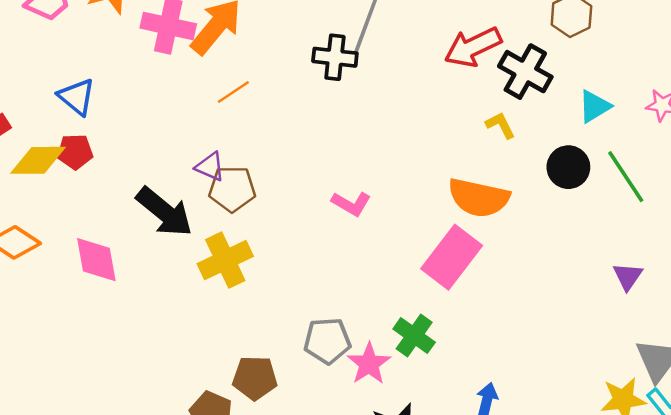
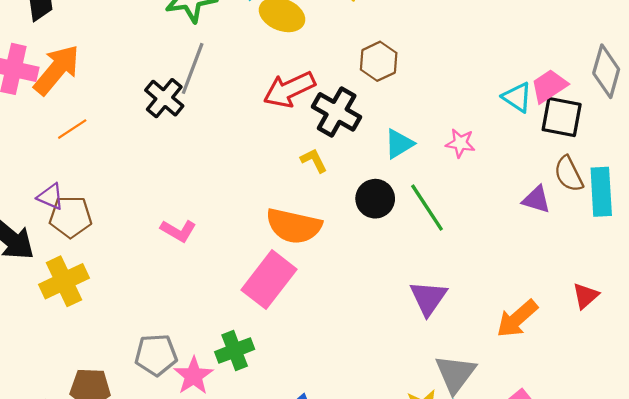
black cross: (335, 57) -> (164, 98), turned 33
purple triangle: (628, 276) -> (428, 298), size x1.4
green cross: (414, 336) -> (235, 350), turned 33

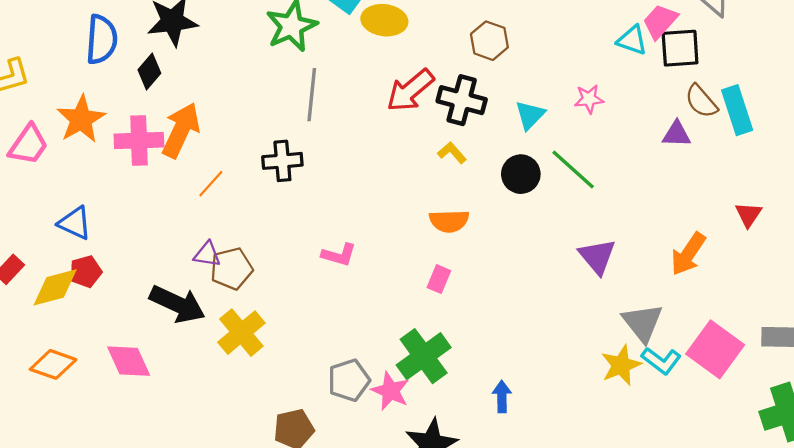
black cross: (164, 98) -> (282, 161), moved, turned -30
orange semicircle: (294, 226) -> (449, 221), size x0.7
pink rectangle: (269, 280) -> (439, 279), size x0.5
green cross: (235, 350) -> (424, 356), size x1.4

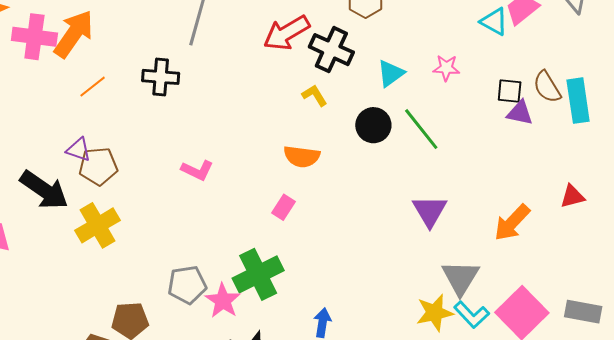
black square: (680, 48) -> (510, 91), moved, size x0.7
red triangle: (748, 215) -> (572, 196), turned 32

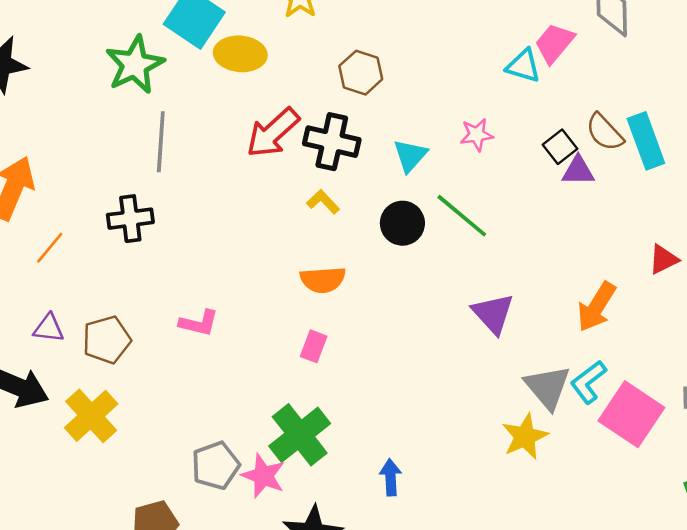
black square: (510, 91) -> (560, 147), turned -32
brown pentagon: (98, 166) -> (107, 340), moved
cyan L-shape: (472, 315) -> (588, 382), moved, turned 108

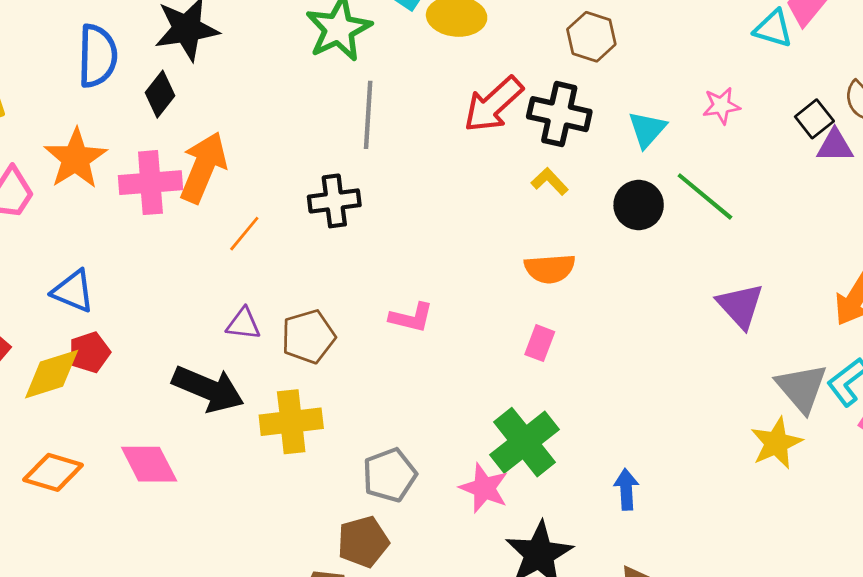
yellow cross: (91, 416) -> (291, 422), turned 36
gray pentagon: (216, 466) -> (390, 475), moved

